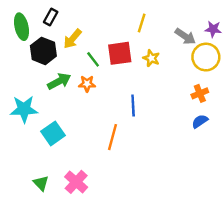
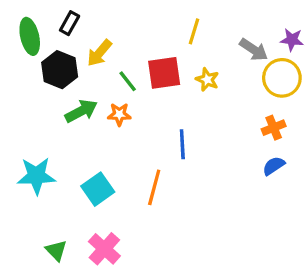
cyan star: (24, 109) -> (36, 176), moved
cyan square: (53, 133) -> (98, 189), moved

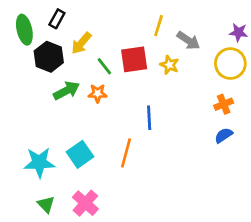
gray arrow: (254, 50) -> (188, 40), moved
cyan star: (36, 176) -> (39, 162), moved

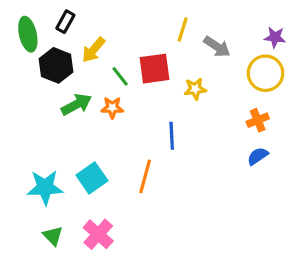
yellow star: (169, 65) -> (195, 89), moved, turned -30

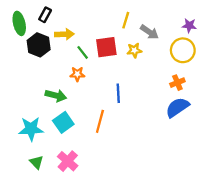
yellow arrow: (94, 50) -> (64, 34), turned -132
yellow star: (195, 89) -> (134, 50), moved
green arrow: (76, 105) -> (56, 96), moved, turned 42
blue semicircle: (258, 156) -> (177, 107), size x1.6

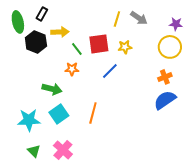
gray arrow: (149, 32) -> (139, 18), moved
blue line: (118, 93) -> (110, 71), moved, turned 48

